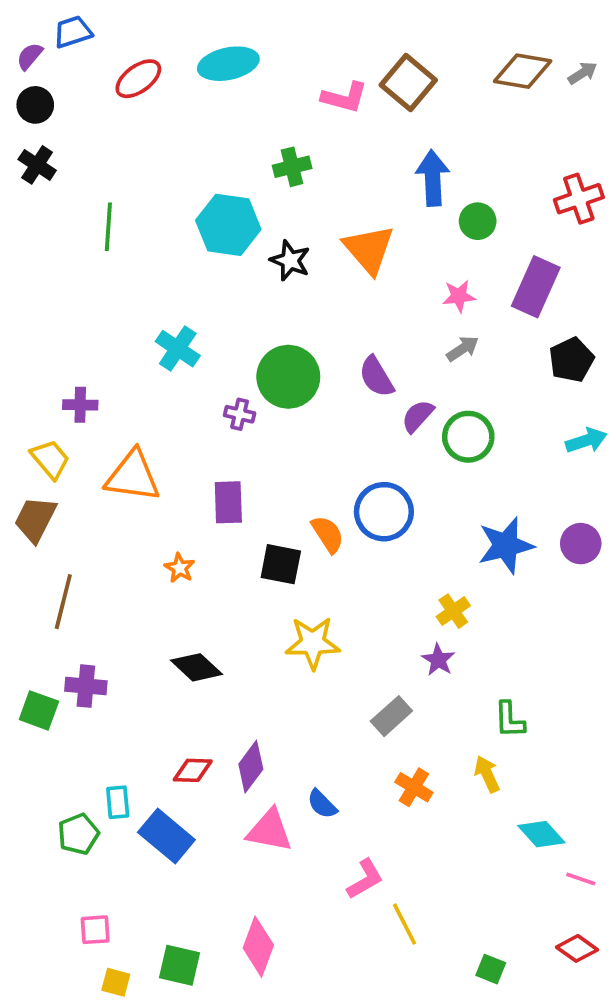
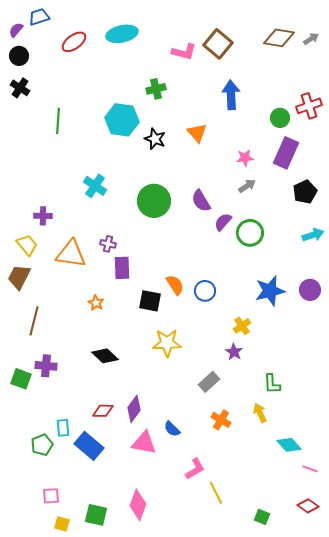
green circle: (478, 221) -> (280, 118), moved
orange triangle: (369, 249) -> (197, 133), size x0.7
purple cross: (240, 414) -> (108, 244), moved
blue circle: (384, 512) -> (205, 291), moved, size x0.7

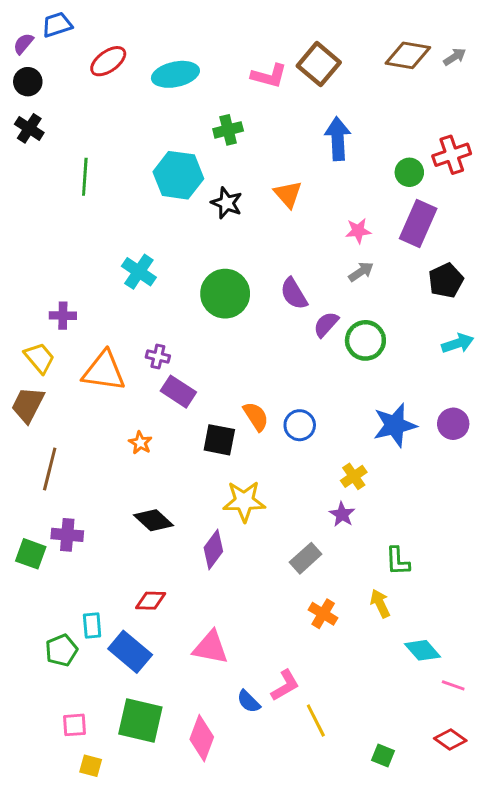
cyan ellipse: (122, 34) -> (175, 74), moved
purple rectangle: (122, 268) -> (178, 392), turned -55
purple diamond: (134, 409) -> (213, 549), moved
blue semicircle: (172, 429) -> (249, 702), moved
green square: (96, 515) -> (140, 721), moved, size x1.4

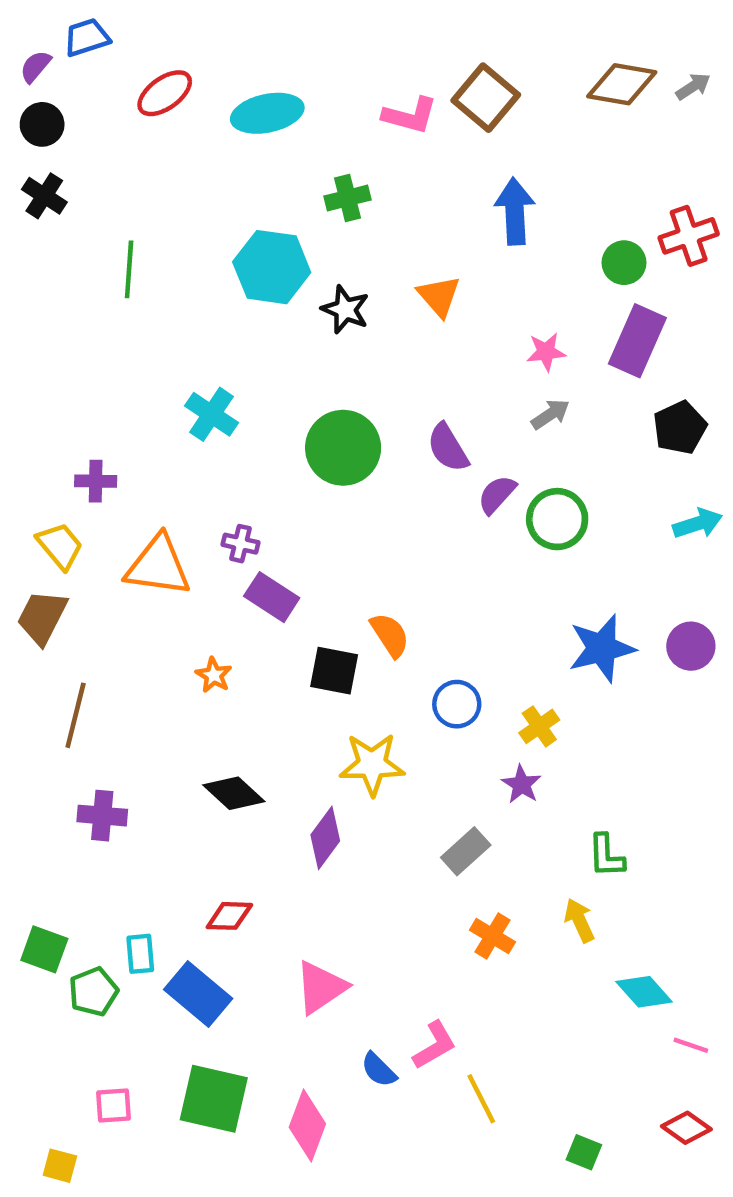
blue circle: (300, 425) -> (457, 704), moved
green square: (31, 554) -> (44, 949), moved
pink triangle: (211, 647) -> (321, 987), turned -45
yellow square: (91, 766) -> (60, 1166), moved

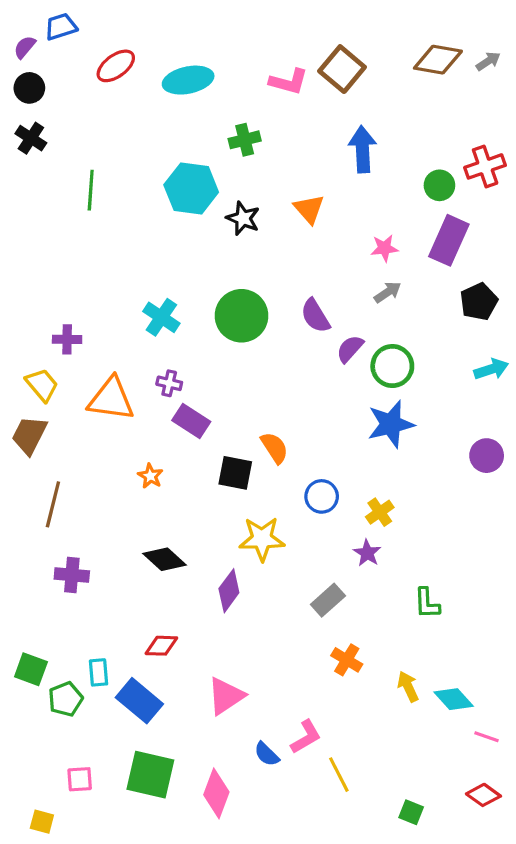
cyan cross: (212, 414) -> (161, 317), moved
blue star: (602, 648) -> (391, 424), moved
yellow arrow: (579, 920) -> (408, 687), moved

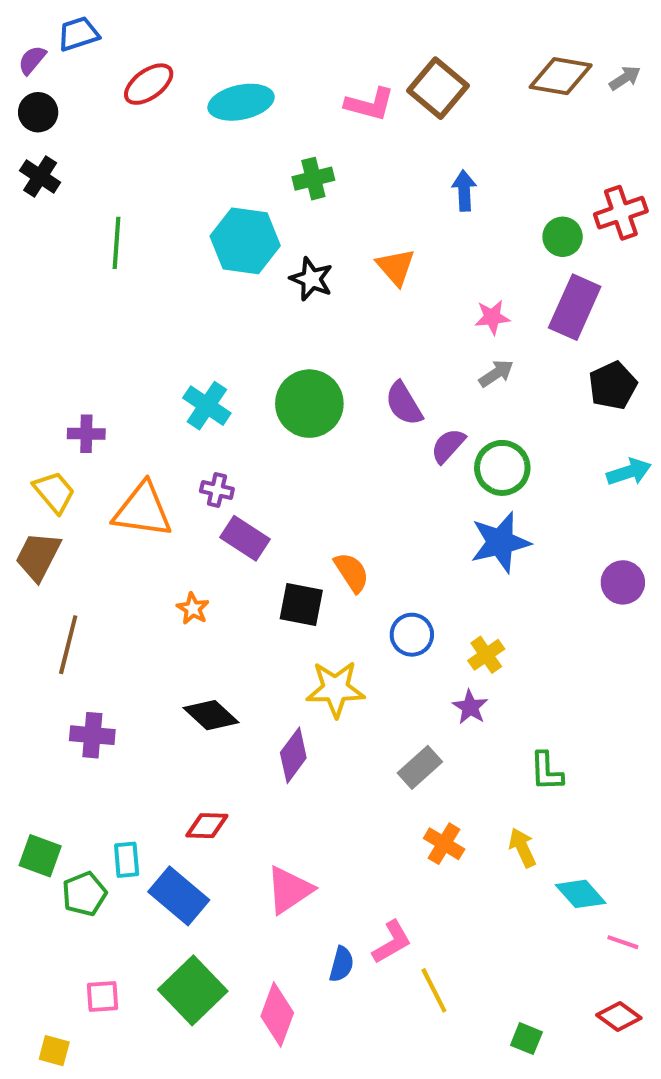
blue arrow: (362, 149) -> (464, 191), size x0.7
yellow arrow: (408, 687) -> (522, 848), moved
blue semicircle: (267, 754) -> (342, 964), turned -120
green square: (150, 775) -> (193, 990), turned 33

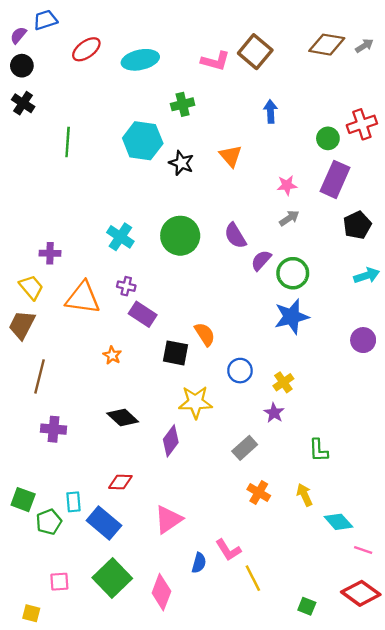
pink L-shape: (392, 942) -> (228, 550), turned 88
red diamond: (619, 1016) -> (361, 593), size x1.5

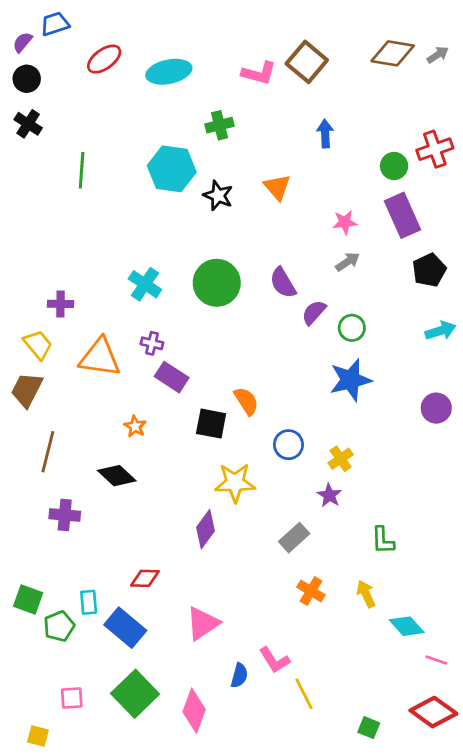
purple rectangle: (335, 179) -> (402, 215), turned -48
green circle: (293, 273) -> (352, 328), size x0.7
black diamond: (123, 417) -> (117, 476), moved

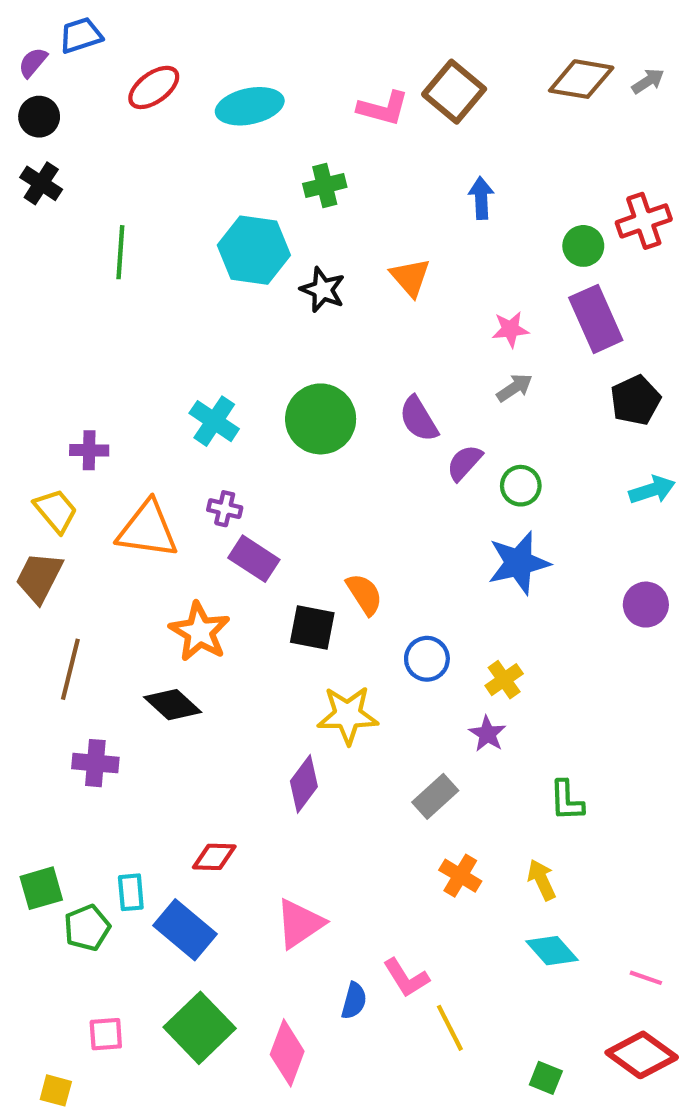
orange star: (135, 426) -> (200, 632), size x1.8
green square: (28, 599) -> (41, 888), turned -36
cyan diamond: (407, 626) -> (552, 951), moved

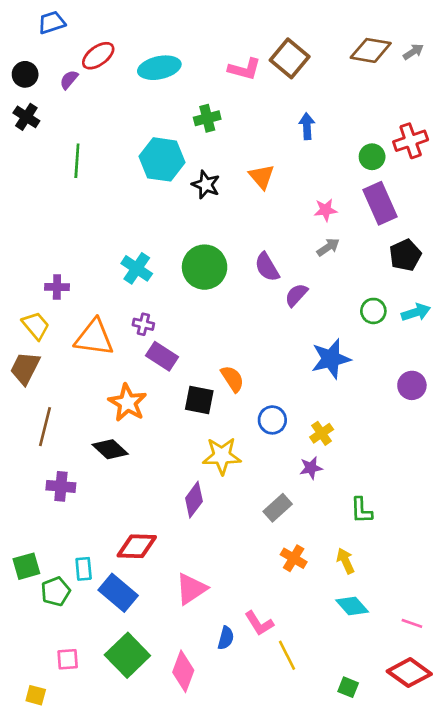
purple semicircle: (33, 62) -> (69, 80), moved
green circle: (521, 486) -> (373, 311), moved
purple star: (487, 734) -> (311, 468), turned 30
red diamond: (214, 857) -> (137, 546), size x1.4

